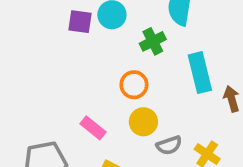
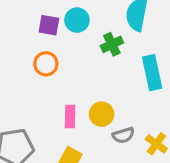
orange circle: (134, 85) -> (46, 64), moved
pink rectangle: (93, 128) -> (70, 117), moved, turned 50

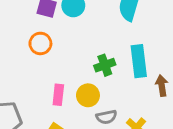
green cross: (112, 44) -> (105, 65), moved

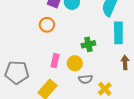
cyan rectangle: (139, 61) -> (118, 33), moved

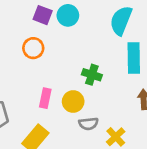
green cross: (88, 44) -> (92, 75), turned 32

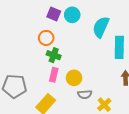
cyan semicircle: (121, 20) -> (101, 27), moved
green cross: (92, 75) -> (54, 55), moved

